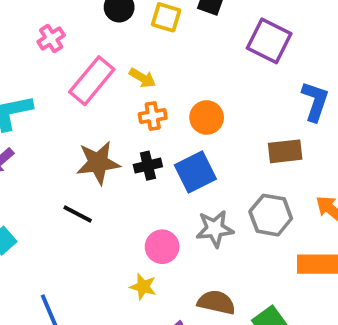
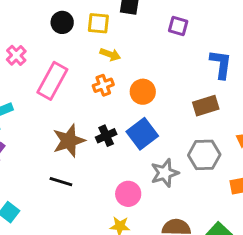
purple square: (269, 41) -> (178, 26), size x0.6
yellow arrow: (142, 78) -> (110, 54), moved
orange cross: (153, 116) -> (103, 85), moved

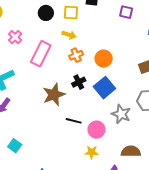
yellow arrow: (110, 54) -> (69, 35), moved
black cross: (106, 136) -> (79, 82), moved
gray star: (165, 173) -> (121, 114), turned -30
black line: (61, 182) -> (74, 121), moved

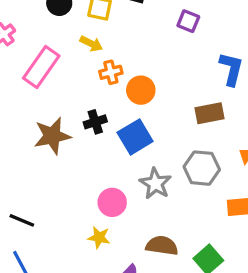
orange cross: (76, 55) -> (111, 72), moved
black line: (74, 121) -> (22, 220), moved

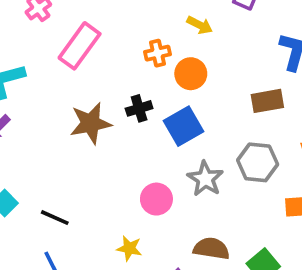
yellow arrow: (91, 44) -> (200, 25), moved
yellow star: (99, 237) -> (129, 248), moved

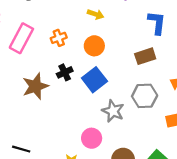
orange cross: (158, 53) -> (59, 38), moved
pink circle: (156, 199) -> (92, 138), moved

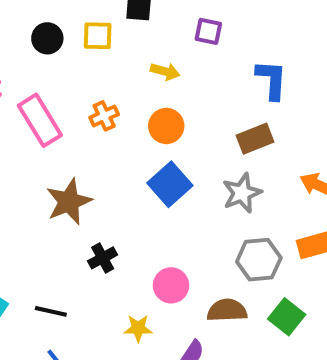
pink rectangle: (21, 38) -> (40, 120), turned -56
black cross: (65, 72) -> (103, 258), moved
gray hexagon: (145, 96) -> (259, 260), moved
gray star: (113, 111) -> (242, 193), moved, turned 30

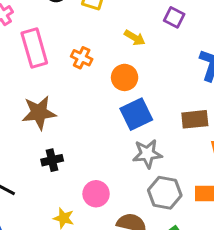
orange cross: (104, 116) -> (82, 58), turned 35
brown rectangle: (255, 139) -> (195, 119), moved
blue square: (170, 184) -> (136, 114), moved
gray star: (242, 193) -> (147, 154), moved

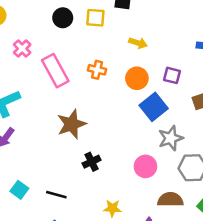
purple square: (174, 17) -> (172, 75), moved
pink circle: (96, 194) -> (145, 166), moved

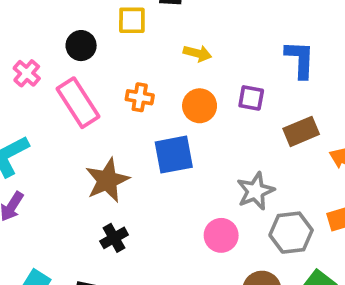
black circle: (63, 18) -> (81, 46), moved
blue square: (154, 107) -> (174, 155), moved, turned 32
black cross: (92, 162) -> (114, 238), moved

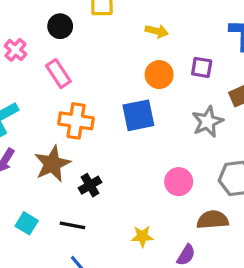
orange cross: (140, 97) -> (76, 121), moved, size x1.5
pink rectangle: (78, 103) -> (58, 74), size x0.7
brown star: (107, 180) -> (52, 164), moved
gray star: (255, 191) -> (208, 122), moved

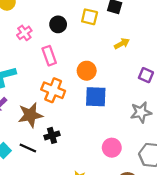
yellow arrow: (157, 31) -> (122, 44), turned -56
orange circle: (159, 75) -> (87, 71), moved
black line: (72, 225) -> (28, 148), moved

